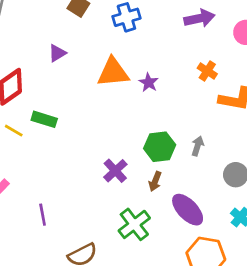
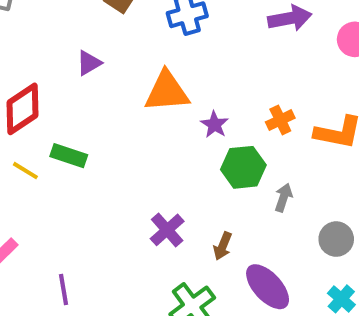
orange cross: (207, 71) -> (280, 120), moved, turned 30
purple star: (149, 83) -> (215, 125), moved
green hexagon: (160, 147) -> (243, 167), moved

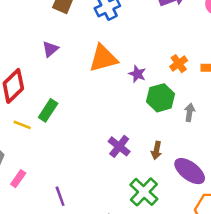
green rectangle: (69, 156) -> (48, 110), turned -65

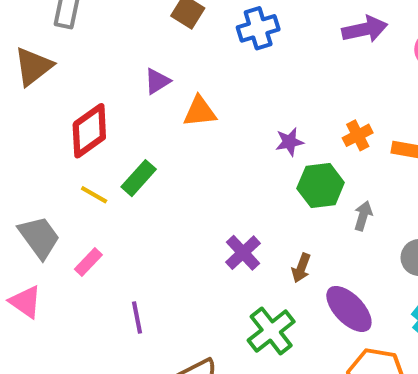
orange triangle: (103, 58) -> (200, 112), moved, size x0.7
purple star: (137, 74) -> (289, 142), turned 30
pink rectangle: (18, 179) -> (88, 262), moved

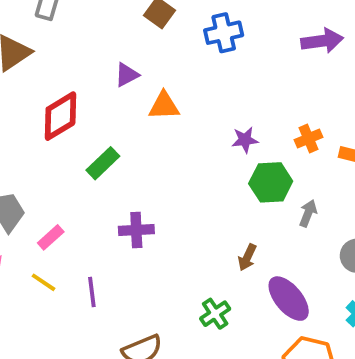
yellow line: (94, 195) -> (43, 282), moved
purple cross: (243, 253) -> (136, 230), moved, turned 36
green cross: (271, 331) -> (215, 314), size x0.7

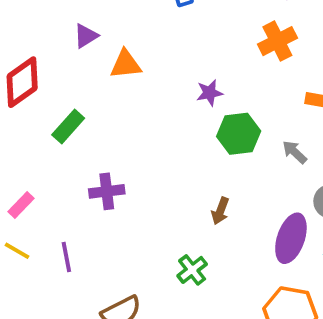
orange cross: (308, 139) -> (277, 41), moved, size x1.4
gray arrow: (308, 213) -> (295, 152), moved, turned -64
purple ellipse: (289, 299) -> (291, 238), moved, turned 63

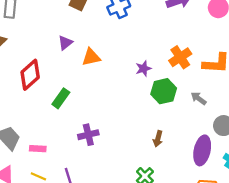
orange cross: (277, 41) -> (180, 57), moved
pink rectangle: (21, 205) -> (38, 149), turned 56

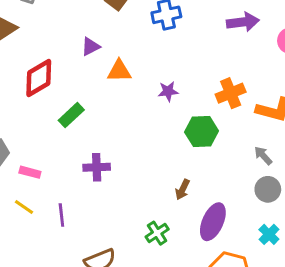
purple star: (143, 69) -> (168, 91), moved
gray arrow: (199, 98) -> (263, 156), moved
purple ellipse: (202, 150) -> (213, 222), moved

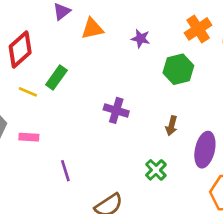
purple star: (168, 91) -> (141, 39), turned 30
purple cross: (97, 167) -> (116, 110), moved, turned 30
yellow line: (24, 207) -> (28, 92), moved

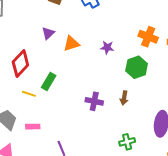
orange cross: (198, 29) -> (148, 37), turned -30
brown arrow: (171, 126) -> (124, 98), moved
green cross: (156, 170) -> (127, 142), turned 35

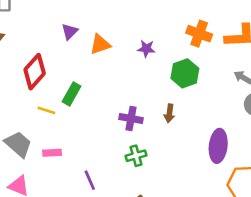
green cross: (127, 142) -> (136, 156), moved

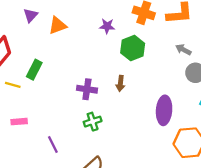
purple star: (146, 49) -> (107, 26), moved

